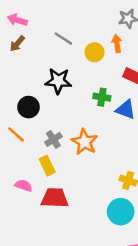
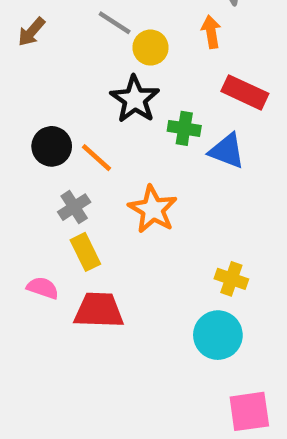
yellow circle: (94, 52) -> (151, 48), moved
black star: (58, 81) -> (135, 99), moved, turned 30
orange line: (16, 134) -> (97, 158), moved
gray cross: (53, 139) -> (74, 207), moved

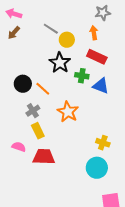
red rectangle: (245, 92) -> (97, 57), moved

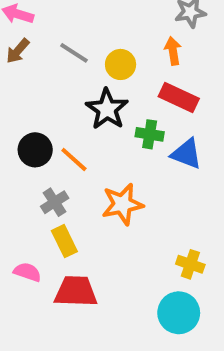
gray line: (51, 29) -> (74, 53), moved
orange star: (68, 112) -> (122, 204), turned 30

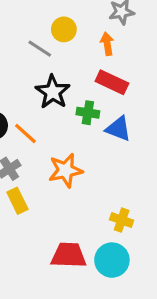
gray line: (74, 53) -> (40, 49), moved
yellow circle: (121, 64) -> (64, 29), moved
red trapezoid: (76, 291) -> (69, 255), moved

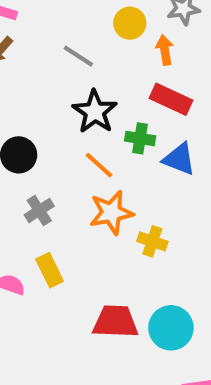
yellow circle: (64, 29) -> (130, 23), moved
orange line: (25, 134) -> (99, 165), moved
yellow rectangle: (17, 201) -> (50, 270), moved
yellow cross: (122, 220) -> (152, 241), moved

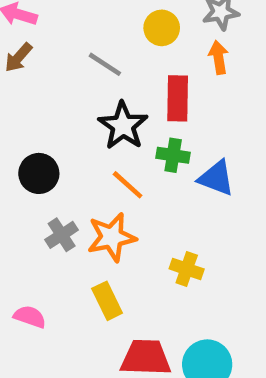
orange arrow: (165, 50) -> (219, 57), moved
red rectangle: (171, 99) -> (178, 98), moved, turned 66
orange star: (111, 213) -> (112, 237), moved
yellow rectangle: (50, 270) -> (107, 301), moved

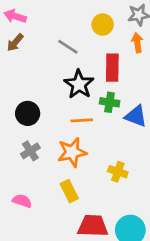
orange line: (128, 185) -> (82, 120), turned -45
gray cross: (62, 235) -> (30, 151), moved

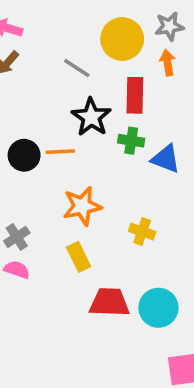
yellow circle: (103, 25) -> (122, 39), size x1.5
orange line: (82, 120) -> (60, 152), moved
gray cross: (30, 151) -> (17, 237), moved

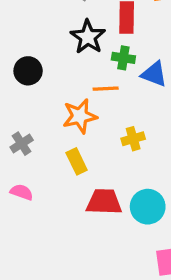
orange line: (60, 152) -> (106, 89), moved
yellow cross: (142, 231) -> (133, 139), turned -35
pink semicircle: (17, 270) -> (22, 192), moved

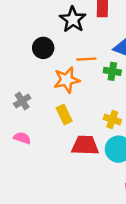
green cross: (123, 58) -> (112, 71), moved
black circle: (28, 71) -> (43, 48), moved
yellow cross: (133, 139) -> (112, 119), moved, turned 35

